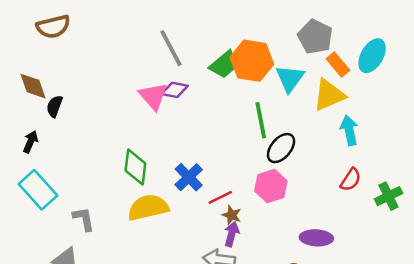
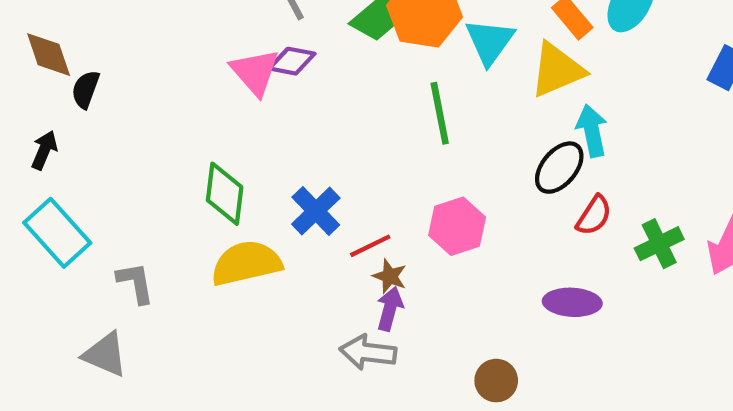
black ellipse: (281, 148) -> (559, 168), moved
purple ellipse: (316, 238) -> (572, 302), moved

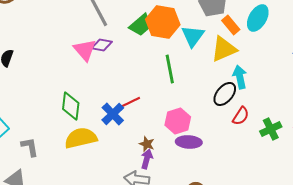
red line: (370, 246) -> (131, 102), moved
purple ellipse: (572, 302) -> (189, 142), moved

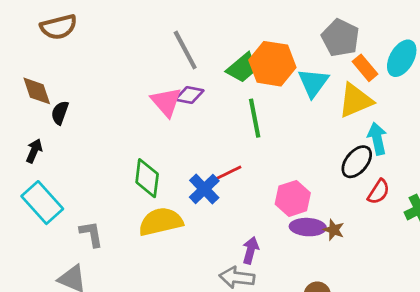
green line: (170, 69) -> (255, 118), moved
brown star: (147, 144) -> (334, 230), moved

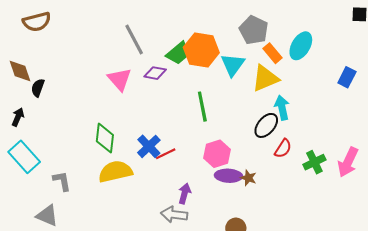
purple diamond: (189, 95) -> (155, 73), moved
green line: (255, 118) -> (202, 107), moved
red line: (229, 173) -> (166, 154), moved

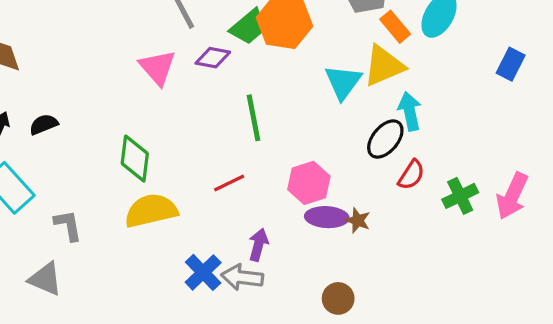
cyan triangle: (233, 65) -> (343, 82), moved
black semicircle: (38, 88) -> (44, 124), moved, turned 48
green line: (202, 107) -> (254, 118), moved
blue cross: (149, 146) -> (203, 272), moved

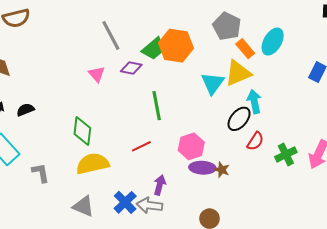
pink triangle: (158, 67) -> (97, 74), size x0.7
gray triangle: (45, 279) -> (83, 206), moved

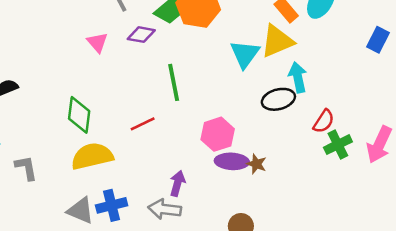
black ellipse: (239, 119) -> (278, 99), turned 35
red semicircle: (255, 141) -> (324, 121), moved
red line: (141, 146) -> (143, 124), moved
blue cross: (125, 202) -> (112, 205), moved, turned 30

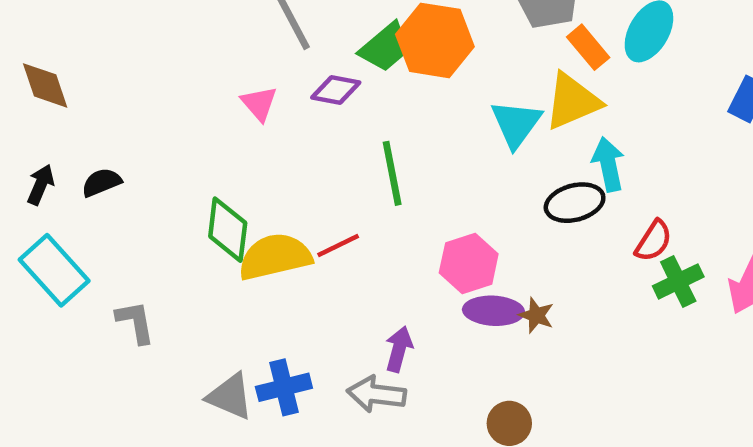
yellow semicircle: (92, 156) -> (275, 257), moved

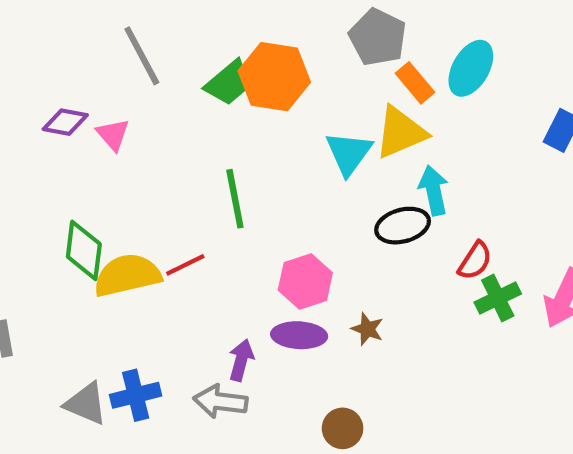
purple diamond: (336, 90) -> (65, 122), moved
purple ellipse: (493, 311) -> (299, 335), moved

